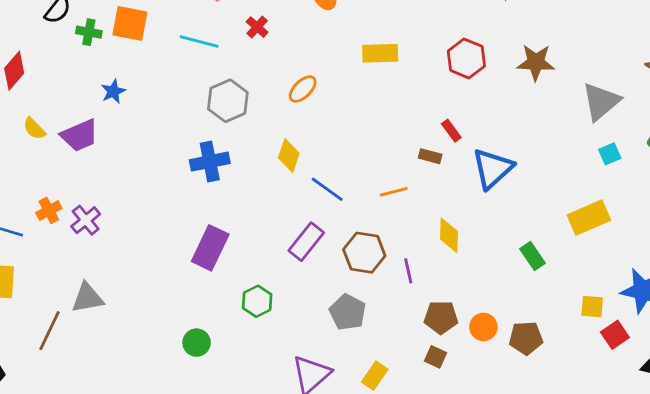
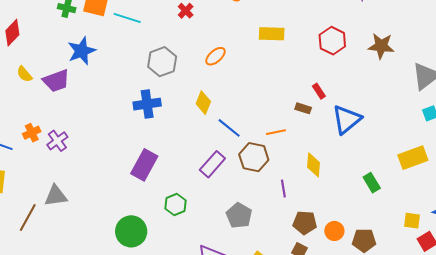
cyan line: (199, 41) -> (127, 18), moved
blue star: (113, 91) -> (82, 51), size x1.6
brown hexagon: (364, 253) -> (254, 157), moved
green circle: (197, 343) -> (131, 231), size x1.6

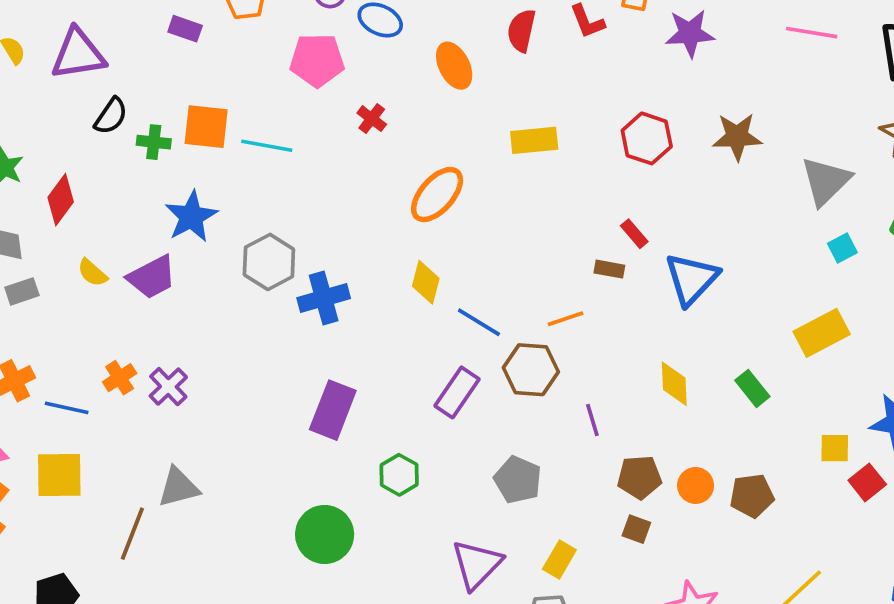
orange ellipse: (215, 56) -> (437, 195), size x1.5
gray hexagon: (162, 62) -> (269, 262), moved
yellow diamond: (313, 165) -> (674, 384), moved

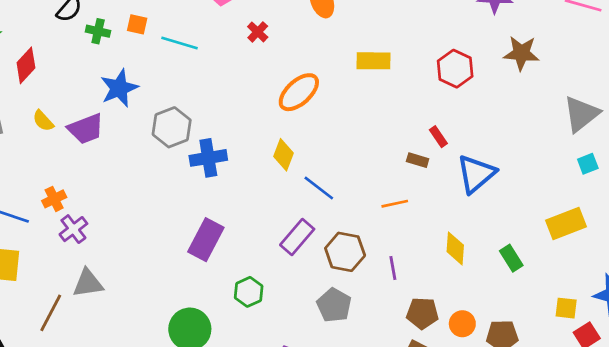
orange square: (206, 127) -> (137, 24), size x0.6
brown star: (737, 137) -> (521, 53), moved
orange line: (565, 319) -> (395, 204), moved
brown hexagon: (531, 370) -> (345, 252), moved
purple cross: (168, 387) -> (73, 229), moved

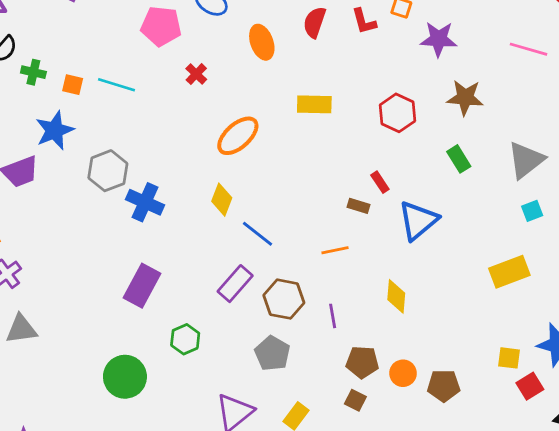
orange square: (137, 24) -> (73, 85), moved
blue cross: (208, 158) -> (145, 202), turned 33
green rectangle: (511, 258) -> (459, 159), moved

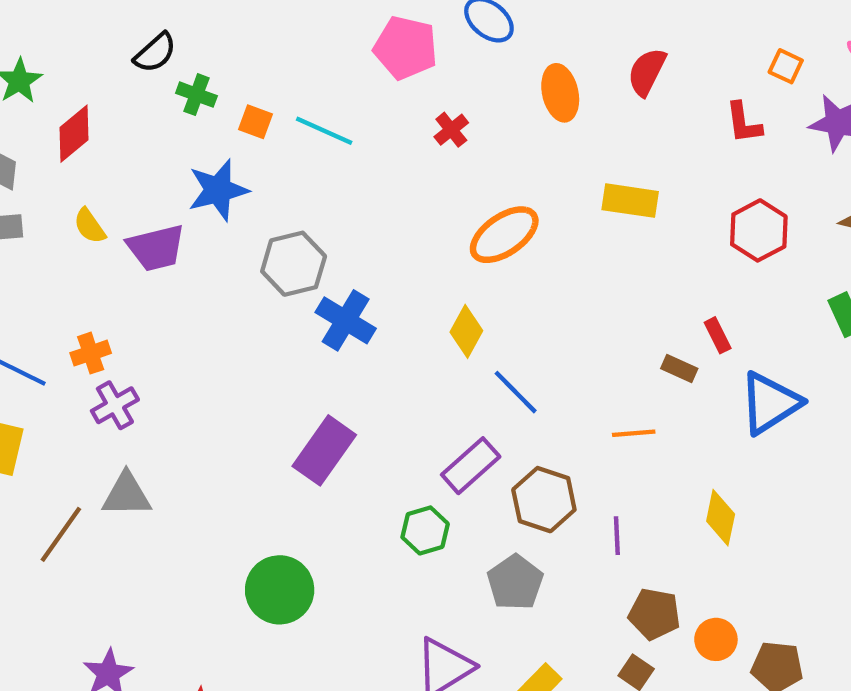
red L-shape: (364, 21) -> (744, 123), moved
green hexagon: (185, 339) -> (425, 530), moved

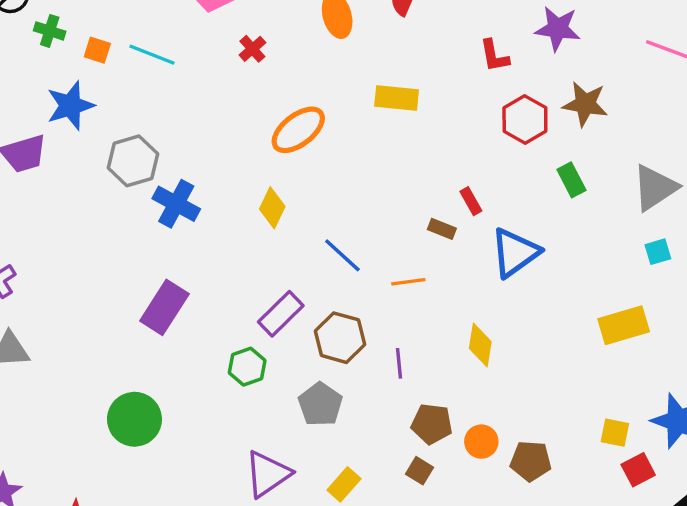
red L-shape: (744, 123) -> (494, 56), moved
red hexagon: (759, 230) -> (525, 120), moved
blue line: (516, 392) -> (342, 255), moved

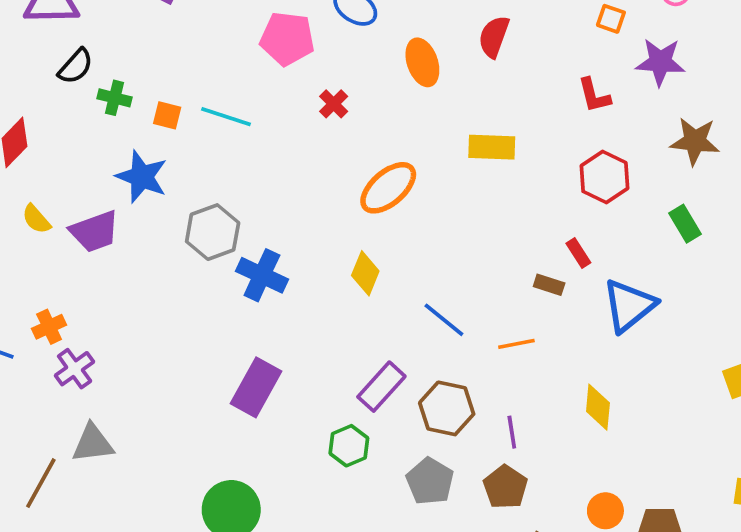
blue star: (70, 106) -> (142, 177), turned -30
red hexagon: (525, 120) -> (604, 177), moved
brown pentagon: (432, 424) -> (505, 487), moved, turned 30

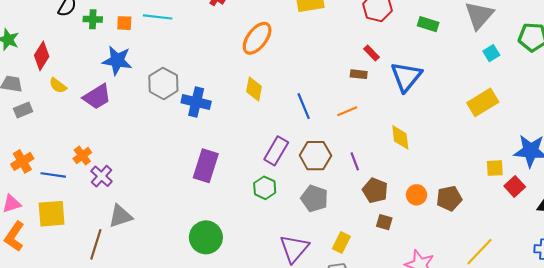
yellow semicircle: (36, 219) -> (58, 85), moved
green rectangle: (685, 224) -> (428, 24), turned -30
blue line: (444, 320) -> (304, 106), turned 40
brown pentagon: (505, 487) -> (375, 190), moved

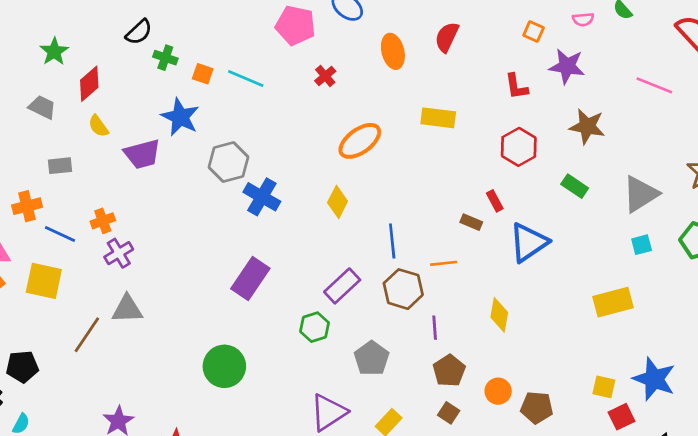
gray rectangle: (23, 110) -> (60, 166), moved
brown hexagon: (315, 156) -> (403, 289), moved

